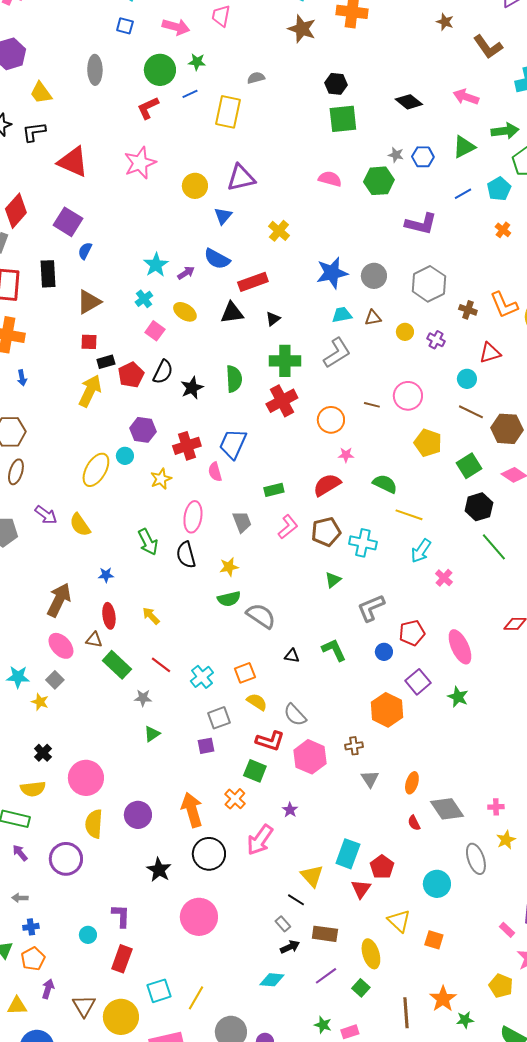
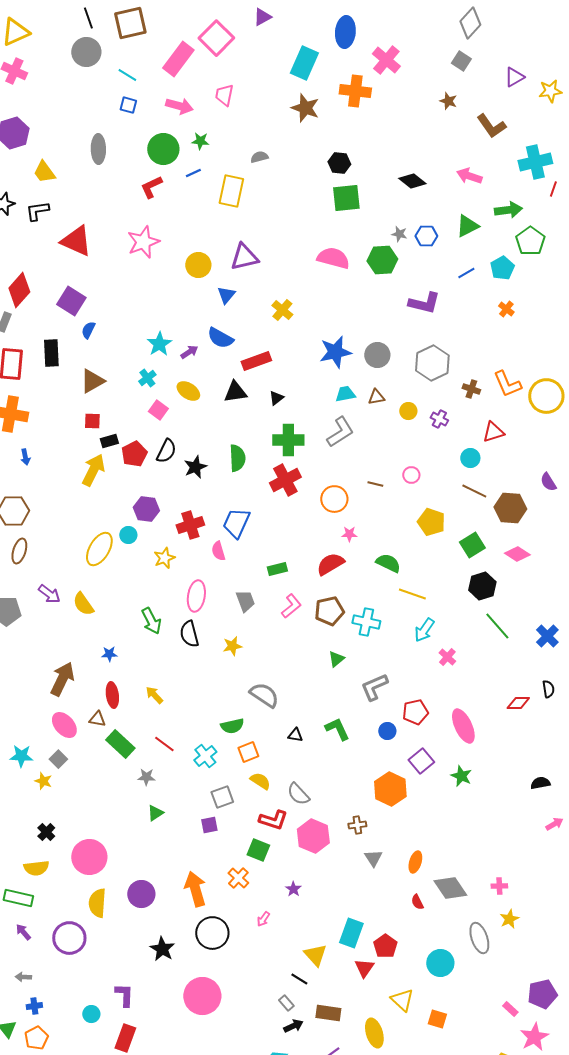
pink semicircle: (330, 179) -> (333, 258), size x1.4
pink circle: (408, 396) -> (411, 475), size x0.6
green semicircle: (229, 599) -> (232, 726), moved
pink arrow: (260, 840) -> (263, 919), size x0.5

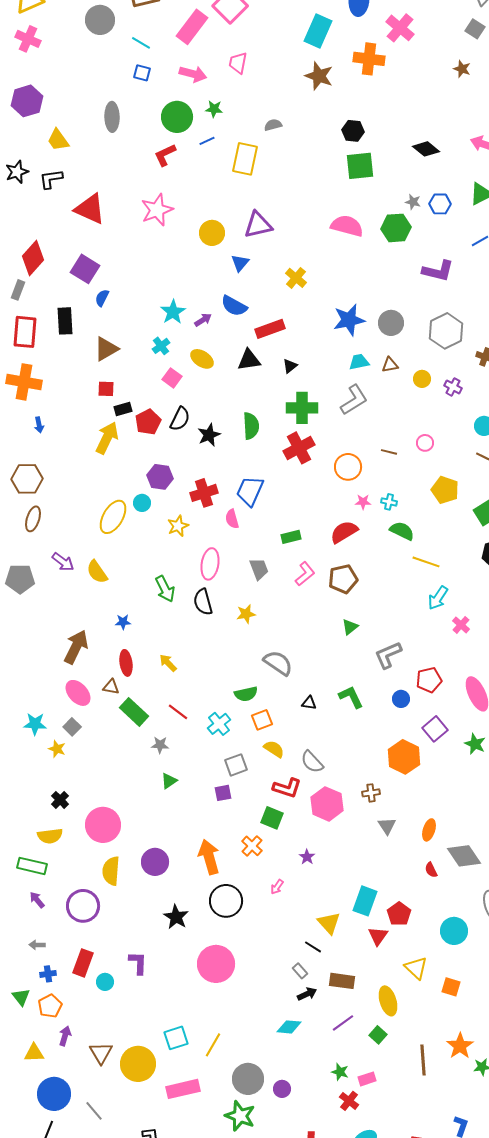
cyan cross: (366, 622) -> (389, 502), moved, size x0.6
red rectangle: (125, 1038) -> (83, 963), moved

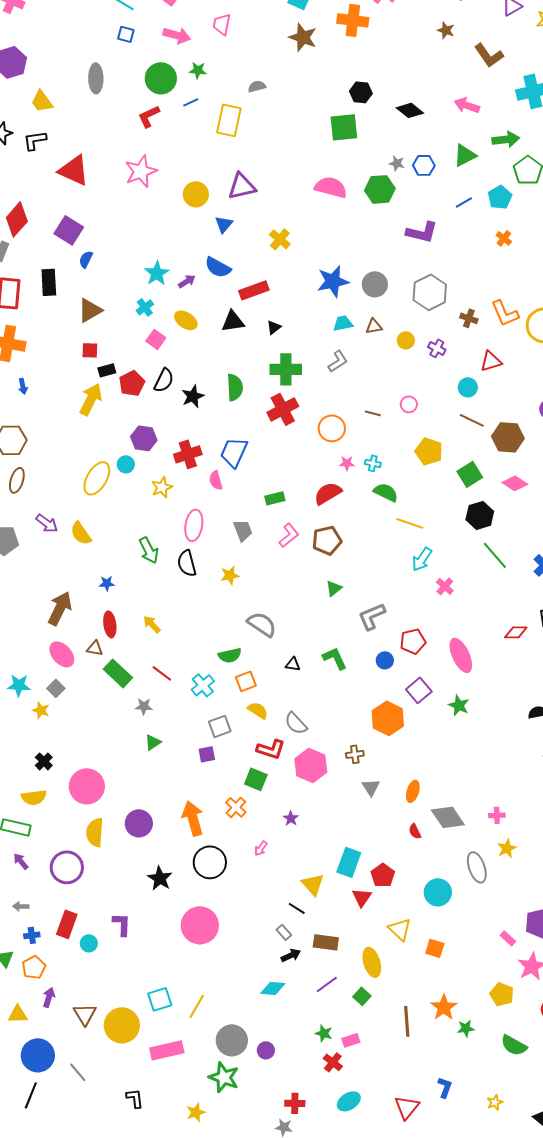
black hexagon: (353, 131) -> (361, 92), moved
gray L-shape: (354, 400) -> (338, 361), size x0.7

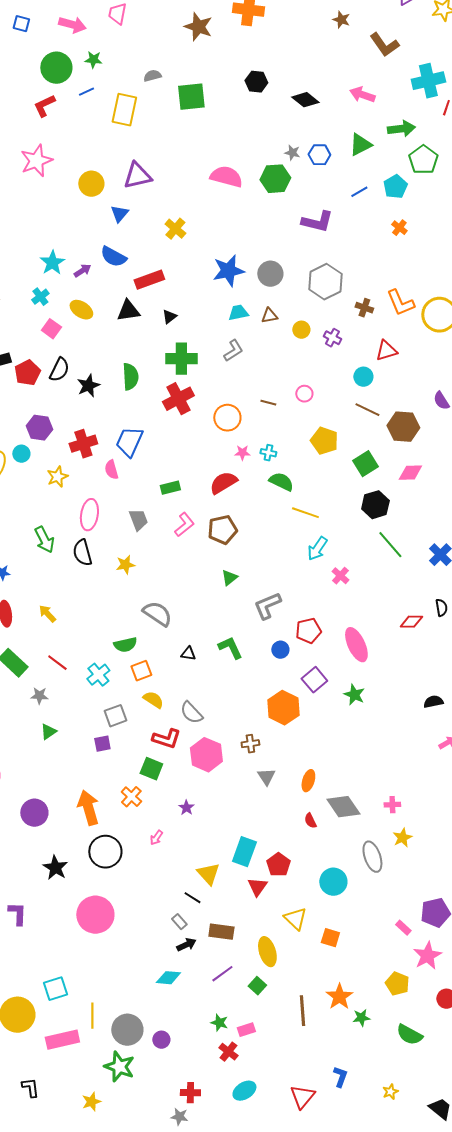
green square: (344, 127) -> (191, 97), moved
pink diamond: (515, 483) -> (410, 473), turned -35
yellow line: (197, 1006) -> (92, 1016), moved, turned -30

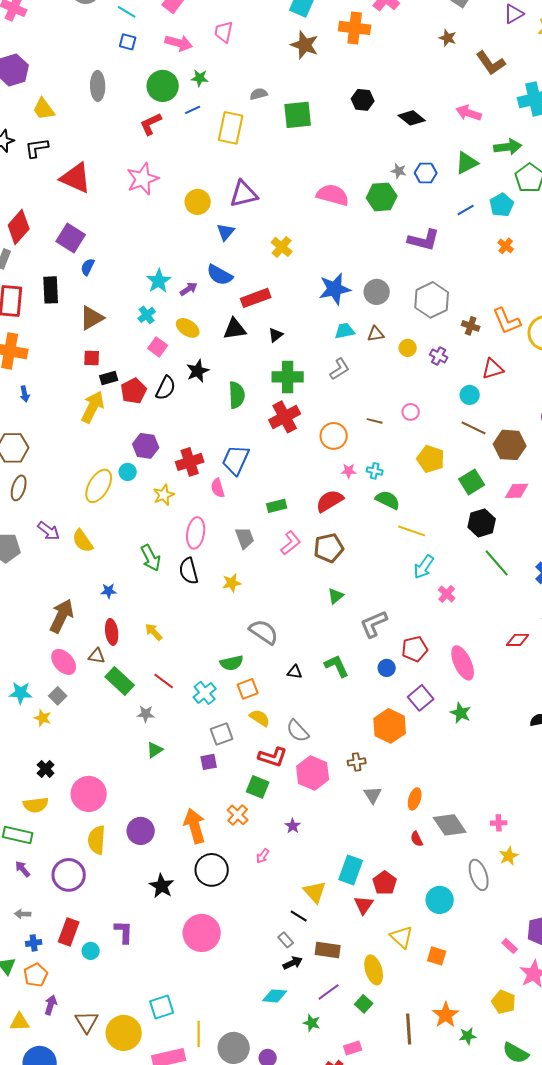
black star: (88, 386) -> (198, 371), moved
green star: (219, 1023) -> (312, 1023), moved

